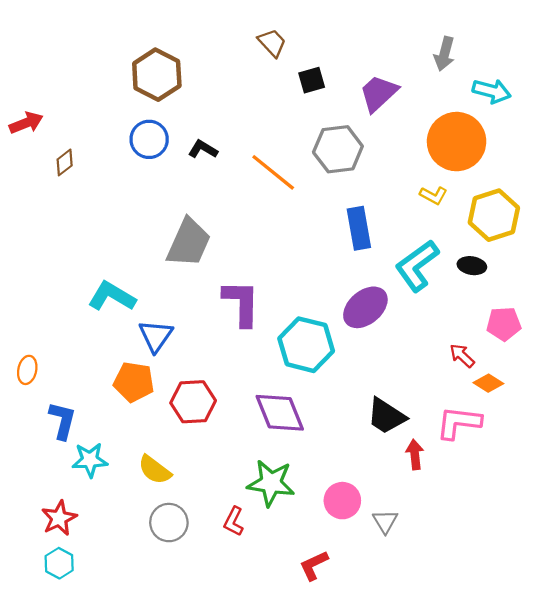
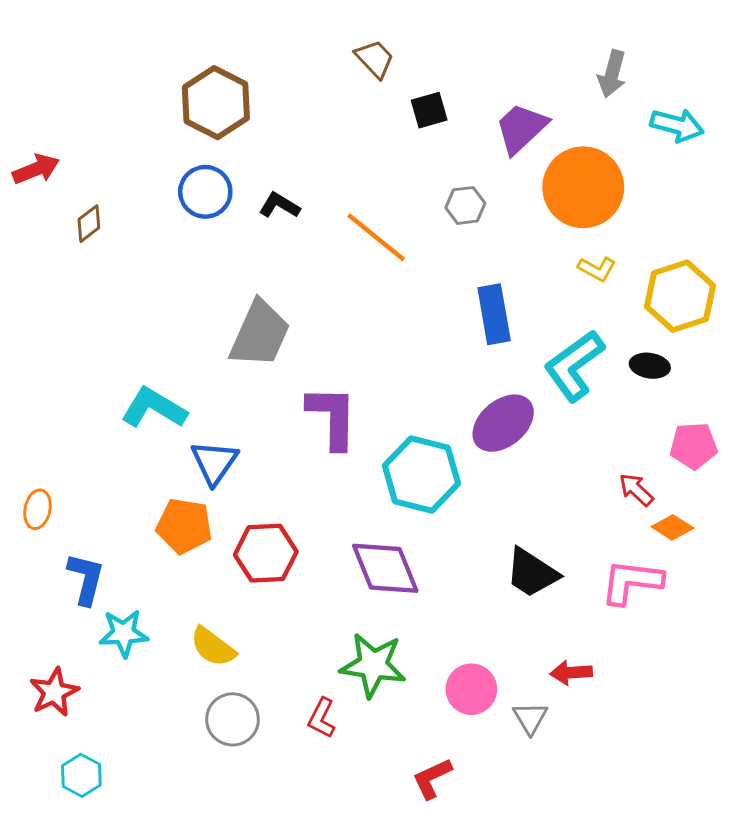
orange circle: (457, 142) -> (583, 187), moved
gray hexagon: (338, 149) -> (465, 205), size x0.6
red arrow: (415, 454) -> (571, 673), moved, turned -88
red star: (59, 518) -> (54, 692), moved

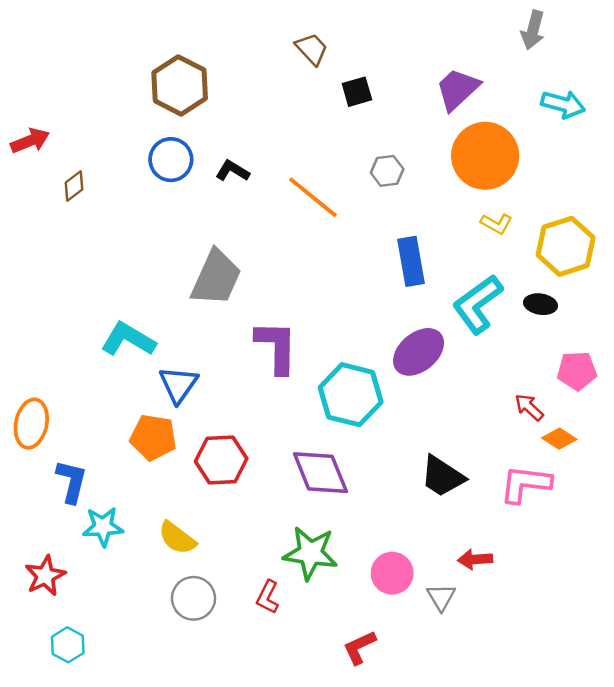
gray arrow: (612, 74) -> (533, 30), moved
purple trapezoid: (521, 128) -> (458, 89), moved
orange ellipse: (37, 509) -> (31, 424), size x1.5

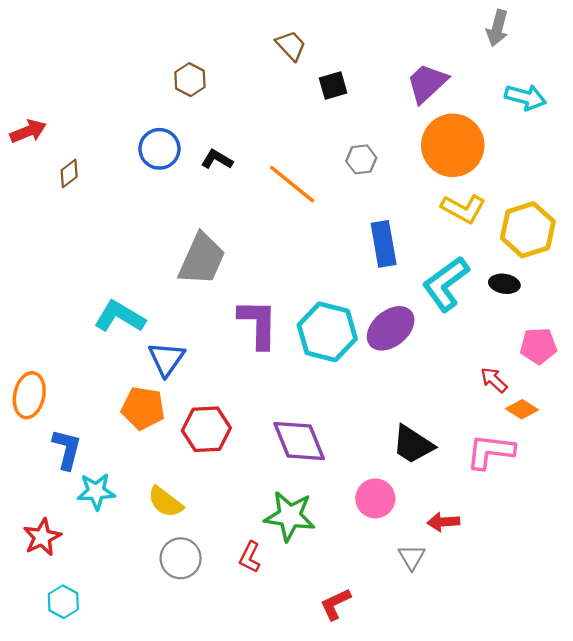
brown hexagon: (180, 85) -> (190, 80), moved, size x0.6
yellow L-shape: (496, 224) -> (463, 209), size x1.5
cyan hexagon: (351, 395) -> (327, 332), moved
pink circle: (392, 573) -> (375, 498), moved

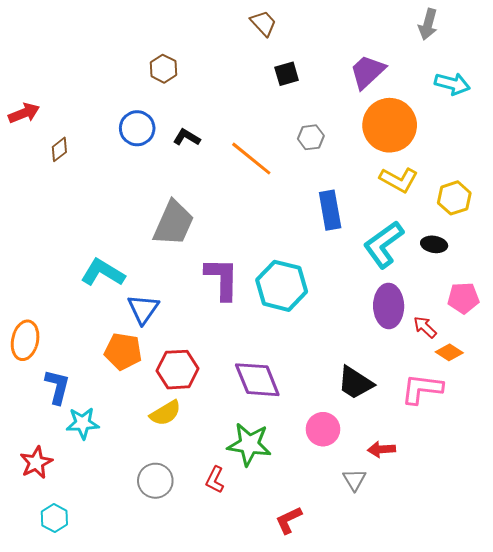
brown trapezoid: (291, 46) -> (263, 23), moved
yellow hexagon: (528, 230) -> (454, 198), size x0.7
purple ellipse: (391, 328) -> (389, 306), moved, turned -51
yellow semicircle: (165, 502) -> (165, 413), moved, turned -68

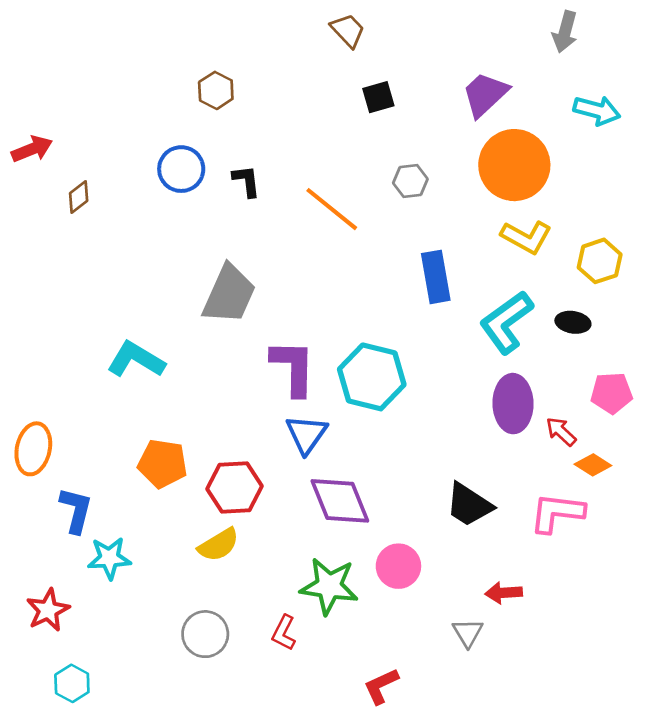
black L-shape: (187, 137) -> (247, 181), turned 52
blue triangle: (143, 309) -> (306, 434), moved
pink circle: (323, 429) -> (398, 566), moved

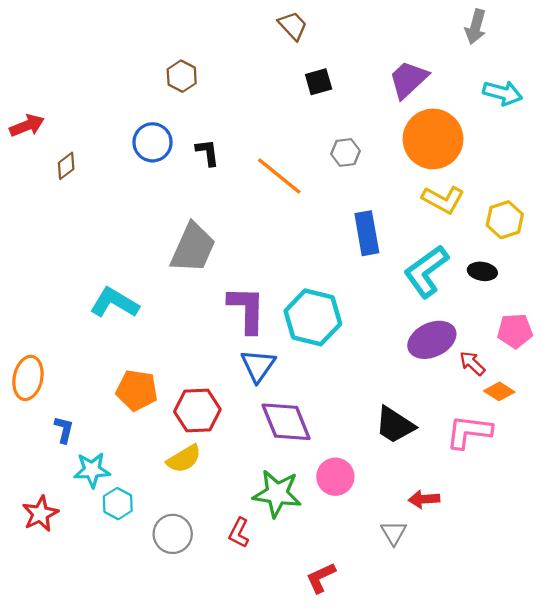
purple ellipse: (513, 404) -> (432, 340), turned 66
blue L-shape: (76, 510) -> (64, 430), size x0.7
cyan hexagon: (72, 683) -> (118, 504), moved

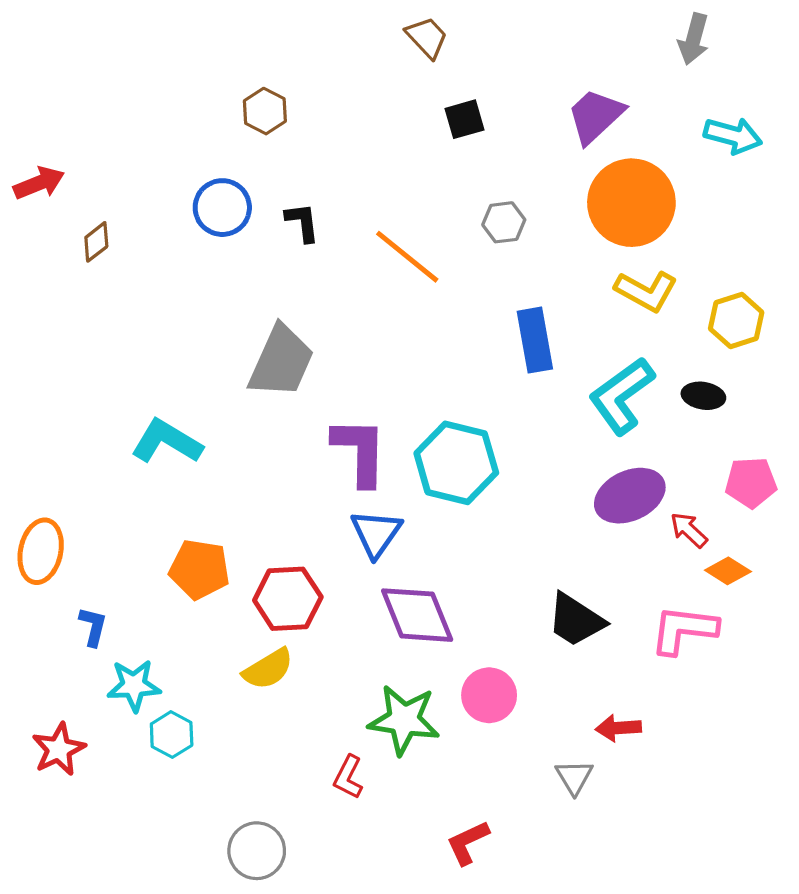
gray circle: (173, 534) -> (257, 851), moved

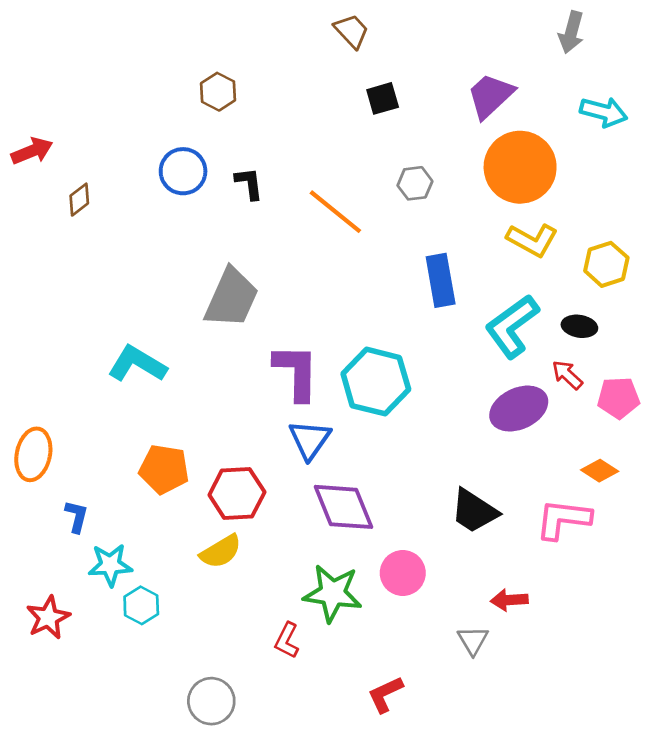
red arrow: (689, 530) -> (567, 375), moved

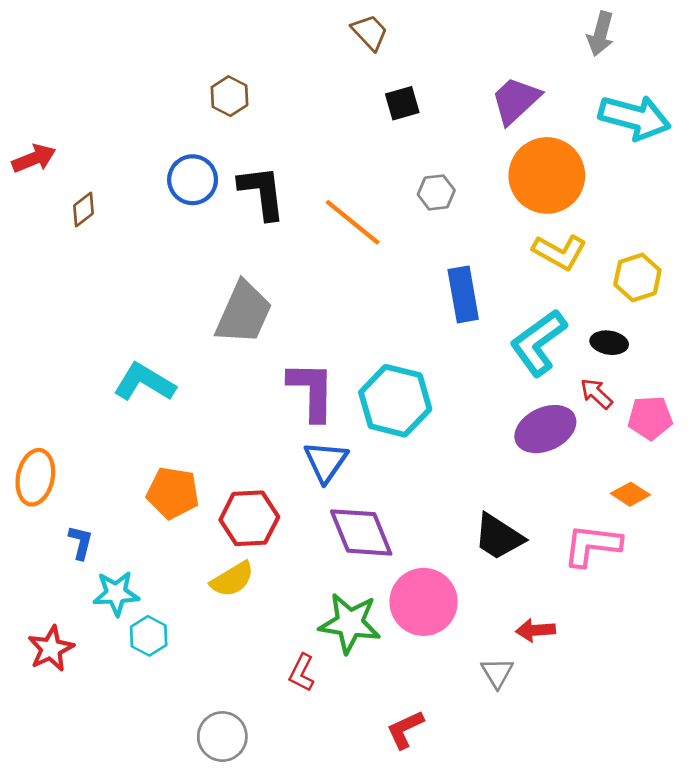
cyan arrow: (604, 112) -> (635, 117), size x1.4
black L-shape: (249, 183) -> (262, 192), size x1.6
pink circle: (403, 573) -> (424, 602), size x1.4

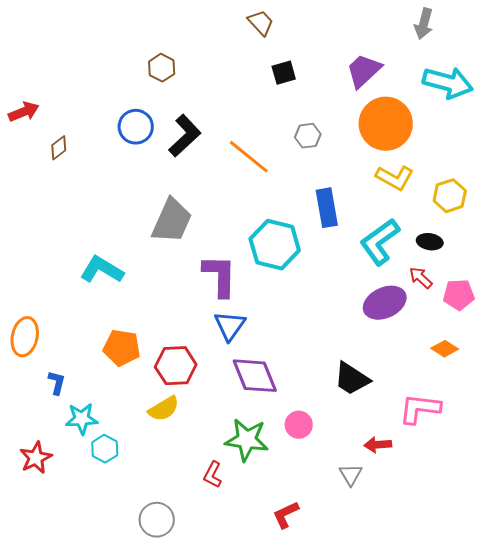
black L-shape: (262, 192) -> (185, 136), turned 54
cyan hexagon: (395, 401) -> (275, 245), moved
pink L-shape: (592, 545) -> (420, 409), moved
pink circle: (424, 602) -> (299, 425), size x0.6

